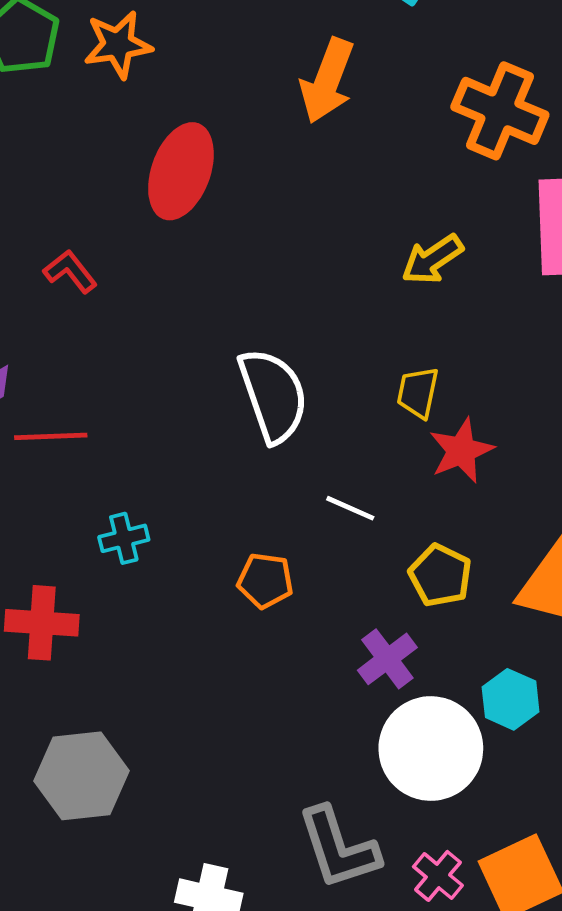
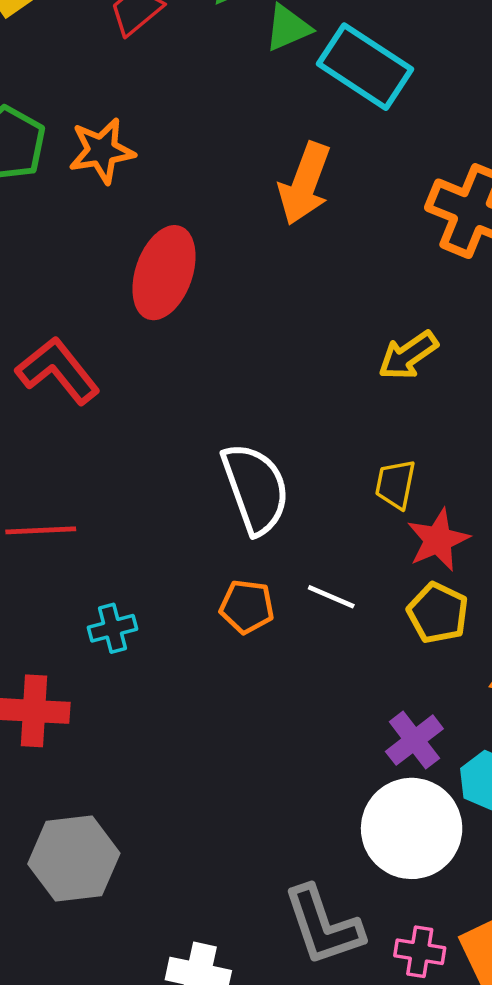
red L-shape: (70, 271) -> (58, 371), size x1.6
yellow pentagon: (440, 575) -> (438, 613), moved
orange pentagon: (265, 581) -> (247, 607), moved
purple cross: (387, 659) -> (414, 740), moved
pink cross: (438, 876) -> (420, 952), turned -30

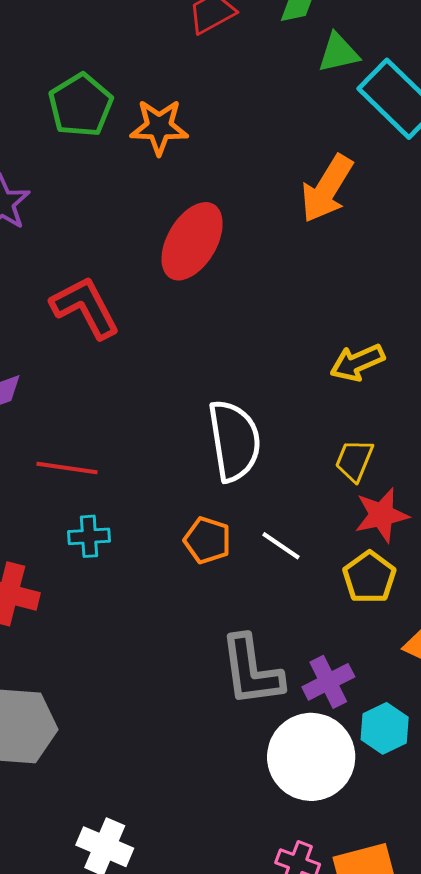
yellow arrow: (408, 355) -> (357, 363), moved
red line: (41, 530) -> (67, 468), moved
gray L-shape: (323, 926) -> (251, 671), moved

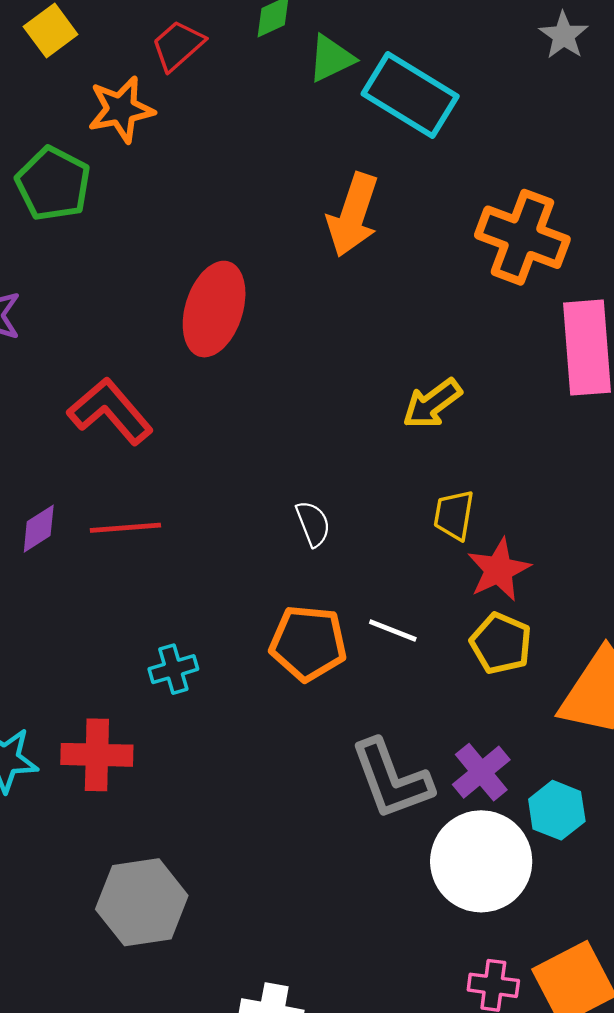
orange star: (159, 127) -> (121, 109), moved
white semicircle: (234, 441) -> (313, 524), size x0.5
red line: (67, 468) -> (125, 528), moved
orange pentagon: (207, 540) -> (308, 643), size x1.4

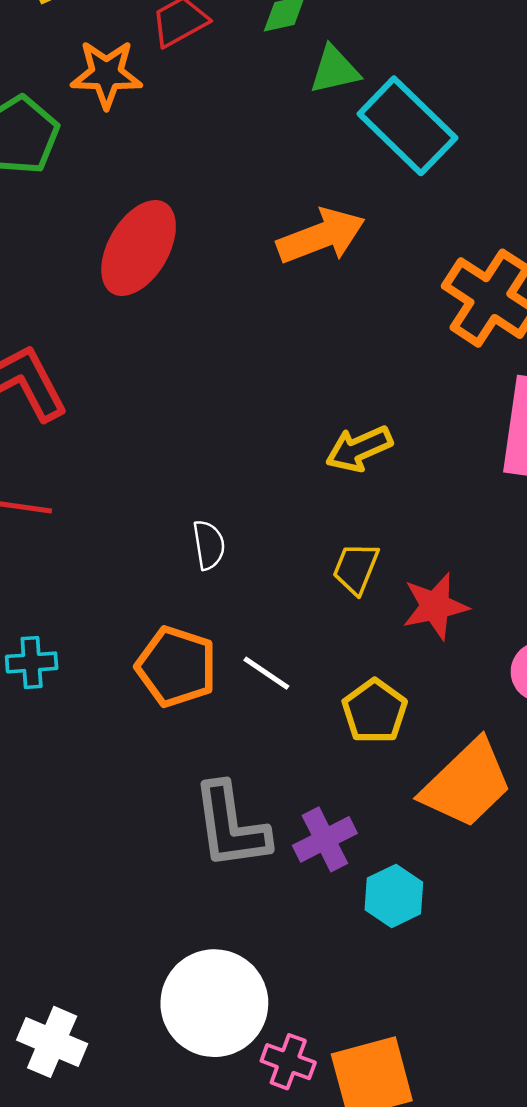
orange arrow: (353, 215) -> (321, 236), turned -142
red ellipse: (214, 309) -> (139, 248), moved
red star: (499, 570) -> (435, 606), moved
white circle: (481, 861) -> (214, 1003), moved

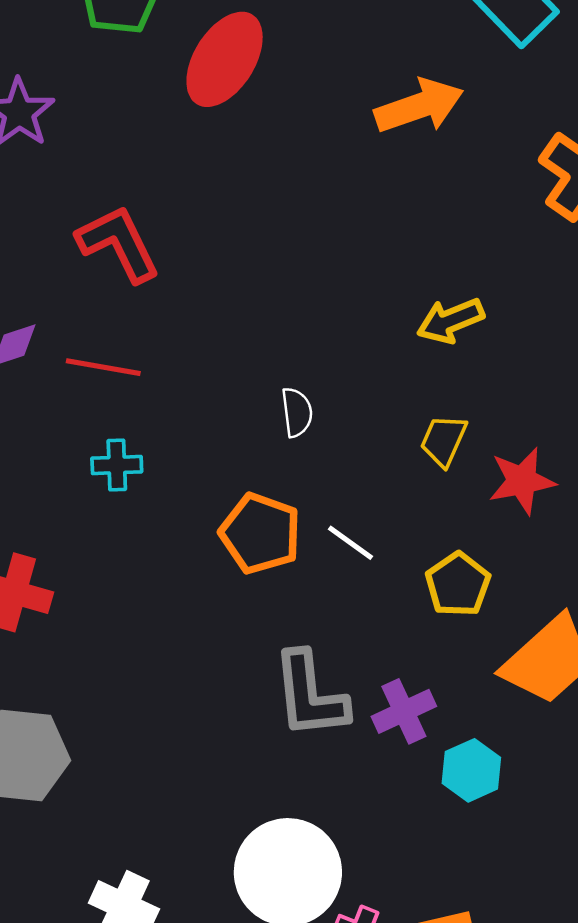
red ellipse: (139, 248) -> (225, 59), moved
cyan cross: (32, 662) -> (117, 465), moved

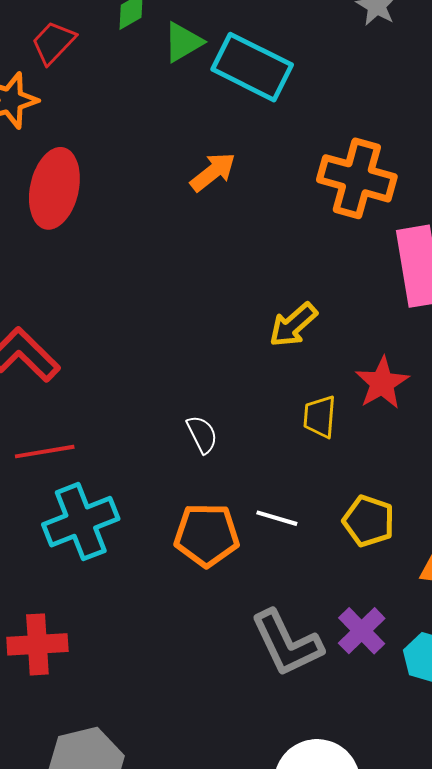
orange arrow: (419, 106) -> (213, 172), size x0.7
cyan cross: (117, 465) -> (81, 522), size x1.8
red star: (522, 481) -> (382, 383), moved

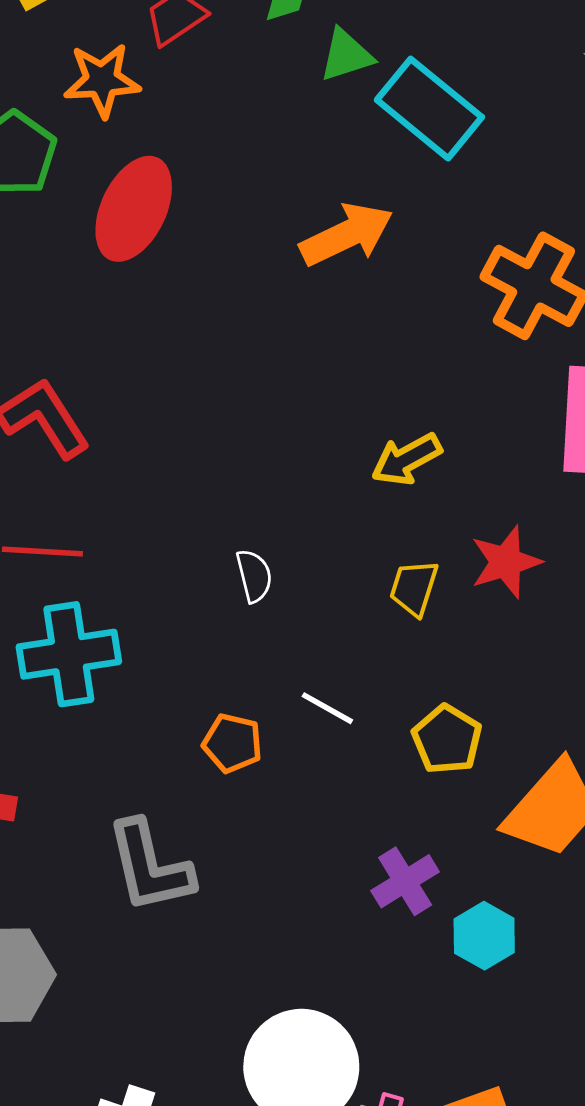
orange arrow: (213, 172) -> (347, 235), size x1.4
orange pentagon: (207, 535) -> (232, 743), moved, size x0.7
gray L-shape: (287, 643) -> (150, 867), moved

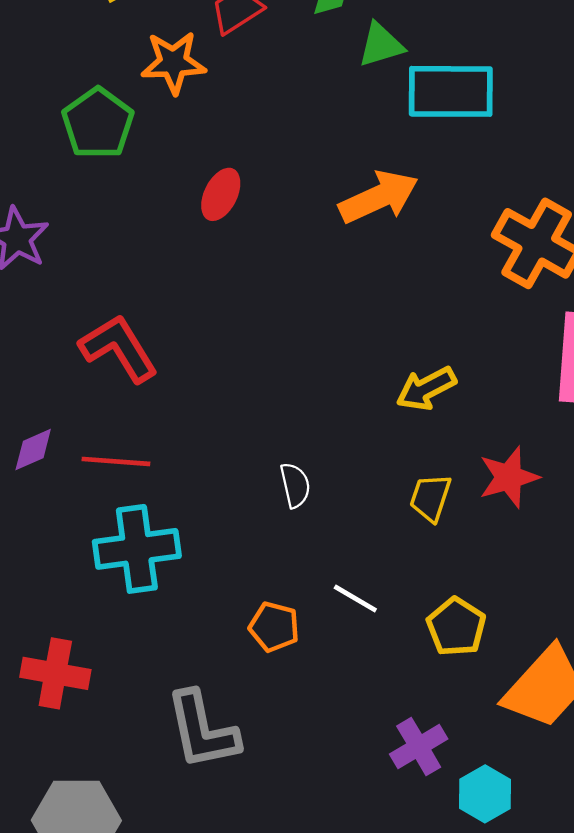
cyan rectangle: (429, 109) -> (451, 91), turned -40
red ellipse: (134, 209) -> (221, 194), moved, size x0.6

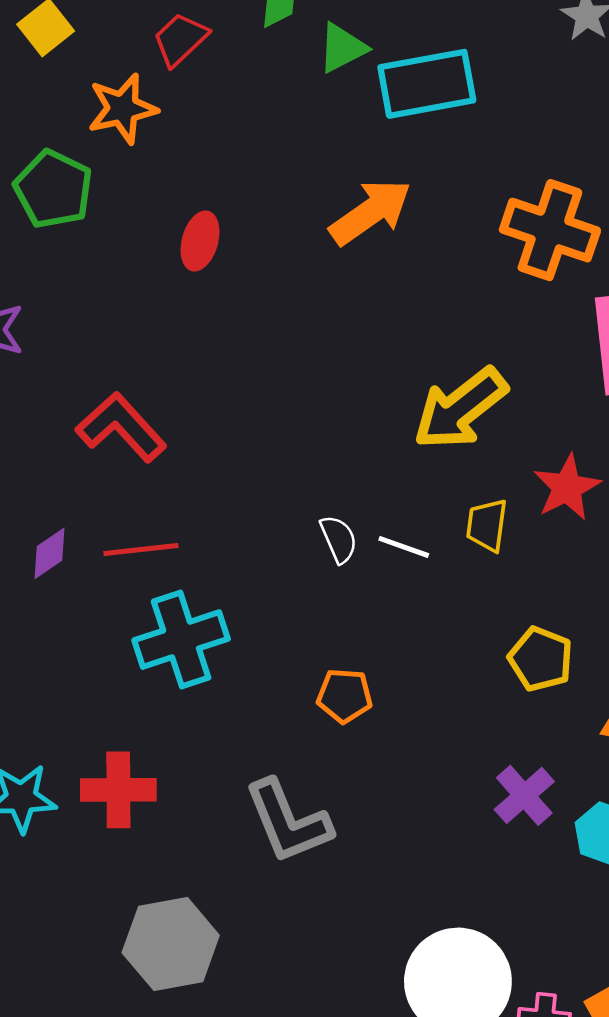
yellow arrow: (426, 389) -> (460, 409), size x1.5
white line: (355, 599) -> (404, 547), moved

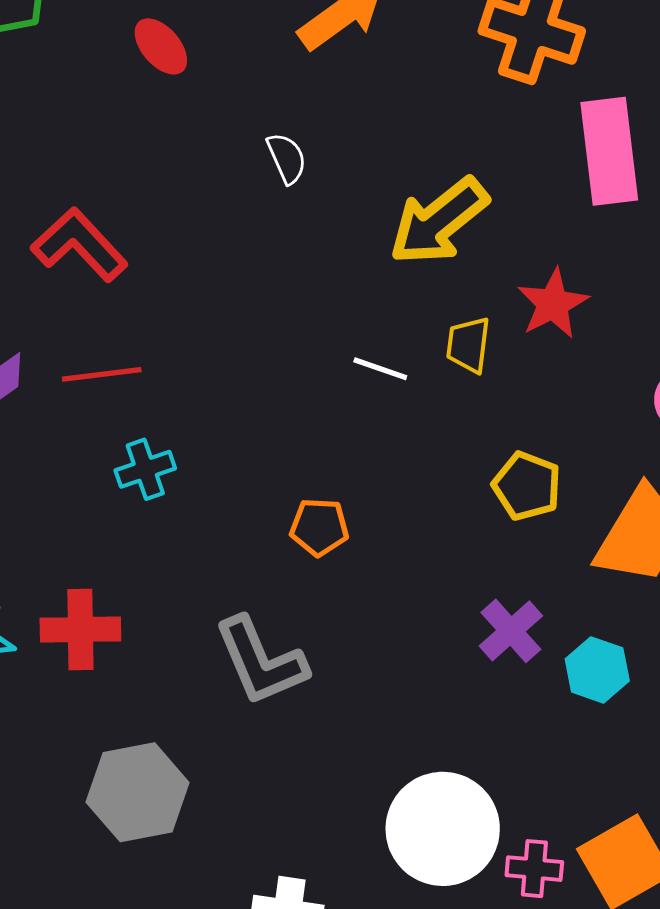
red ellipse: (200, 241) -> (161, 46), turned -56
white semicircle: (339, 539) -> (287, 158), moved
cyan cross: (181, 640) -> (145, 469), size x0.6

